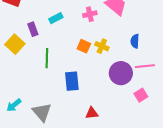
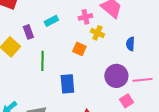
yellow cross: (102, 46) -> (97, 33), moved
pink line: (145, 66) -> (142, 80), moved
pink square: (141, 95) -> (126, 101), moved

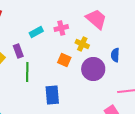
pink cross: (85, 17) -> (61, 28), moved
purple rectangle: (28, 32) -> (18, 51), moved
purple circle: (116, 76) -> (93, 69), moved

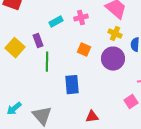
yellow cross: (82, 44) -> (115, 34), moved

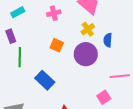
cyan rectangle: (56, 22) -> (18, 12), moved
yellow cross: (115, 34) -> (88, 29), turned 32
blue rectangle: (72, 85) -> (45, 80), turned -42

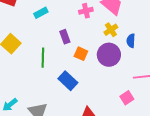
pink cross: (54, 13) -> (86, 11), moved
purple rectangle: (11, 36) -> (65, 37), moved
orange square: (57, 45) -> (81, 54), moved

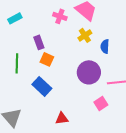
pink cross: (86, 11) -> (60, 16), turned 32
orange square: (81, 54) -> (47, 59), moved
purple circle: (109, 55) -> (89, 72), moved

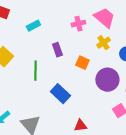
pink cross: (60, 16) -> (78, 24), turned -32
orange square: (47, 59) -> (82, 63), moved

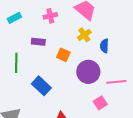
pink cross: (78, 24) -> (50, 16), moved
purple rectangle: (57, 50) -> (38, 42), turned -64

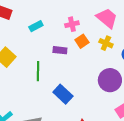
yellow cross: (84, 35) -> (106, 43), turned -32
orange square: (63, 55) -> (82, 41), moved, turned 32

